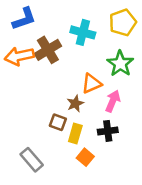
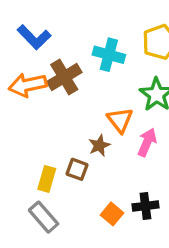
blue L-shape: (24, 19) -> (34, 37), turned 65
orange triangle: (92, 84) -> (120, 120), turned -45
black cross: (108, 131) -> (145, 206), moved
yellow rectangle: (75, 133) -> (47, 179), moved

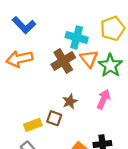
brown cross: (64, 77) -> (63, 61), moved
orange triangle: (120, 120) -> (89, 59), moved
yellow rectangle: (47, 179) -> (33, 125), turned 54

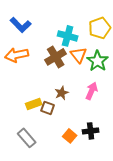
yellow rectangle: (33, 125) -> (34, 104), moved

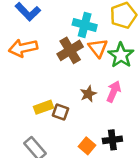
brown star: (62, 93) -> (88, 94), moved

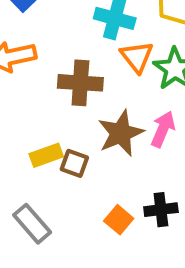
brown cross: (70, 50) -> (80, 83), moved, turned 35
brown star: (88, 94) -> (121, 133), size x1.6

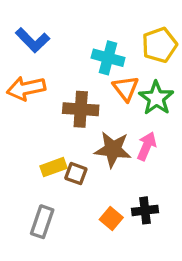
brown star: (121, 133) -> (113, 149), turned 30
gray rectangle: (32, 224) -> (42, 222), turned 60

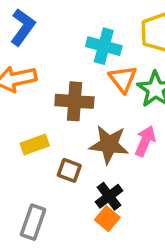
blue L-shape: (33, 40) -> (23, 27), turned -100
yellow rectangle: (53, 167) -> (35, 144), moved
black cross: (145, 210) -> (109, 196), moved, turned -30

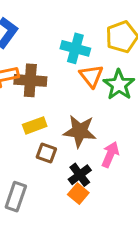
brown cross: (74, 101) -> (30, 80), moved
pink arrow: (145, 141) -> (110, 154), moved
yellow rectangle: (35, 144) -> (35, 125), moved

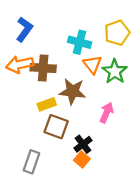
brown star: (80, 131) -> (72, 91), moved
brown square: (46, 153) -> (56, 127), size x1.5
pink arrow: (110, 154) -> (107, 113), moved

